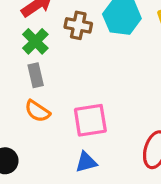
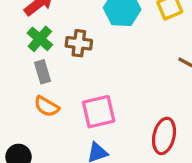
brown cross: (78, 25) -> (79, 43), moved

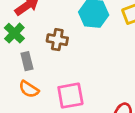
green cross: (40, 39) -> (14, 33), moved

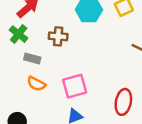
gray rectangle: (27, 61) -> (32, 58), turned -56

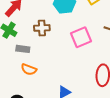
pink square: (75, 86) -> (81, 37), moved

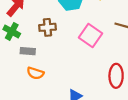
pink square: (81, 37) -> (90, 35), turned -30

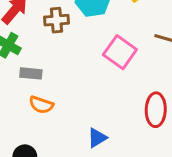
brown cross: (47, 27) -> (56, 20), moved

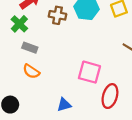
pink square: (120, 52) -> (89, 72), moved, turned -35

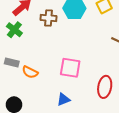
gray rectangle: (30, 48) -> (12, 63), moved
pink square: (89, 72) -> (70, 68), moved

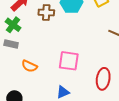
gray rectangle: (12, 63) -> (11, 44), moved

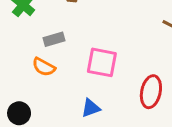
gray rectangle: (11, 44) -> (54, 39), moved, turned -32

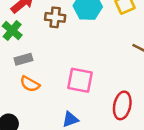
gray rectangle: (54, 39) -> (23, 59), moved

